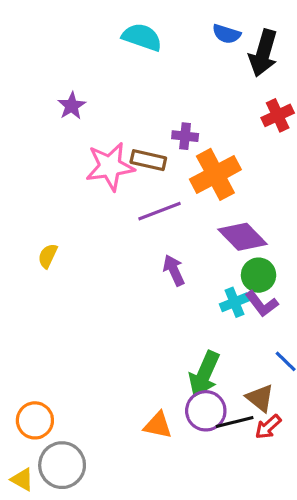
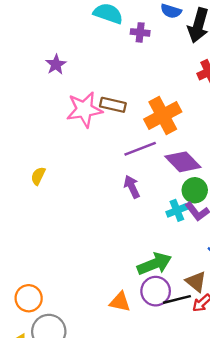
purple cross: (185, 136) -> (140, 32), moved
purple line: (159, 211) -> (140, 149), moved
green arrow: (204, 374) -> (154, 264), turned -136

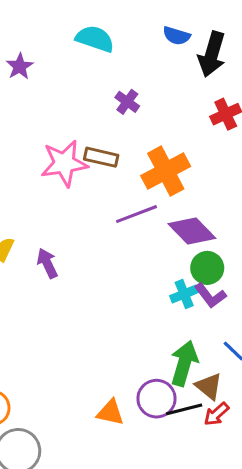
purple cross: (140, 32) -> (127, 102), moved, turned 30
purple star: (56, 64) -> (20, 66), moved
purple arrow: (132, 187) -> (47, 263), moved
green arrow: (154, 264) -> (184, 363), moved, turned -52

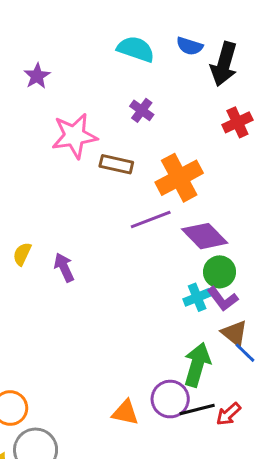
cyan semicircle: (95, 39) -> (136, 49), moved
pink star: (64, 163) -> (74, 136), moved
brown triangle: (209, 386) -> (234, 333), moved

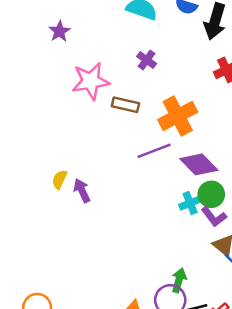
yellow semicircle: (22, 254) -> (60, 179), moved
cyan cross: (197, 297) -> (190, 203), moved
green arrow: (197, 365) -> (179, 280), moved, size x0.7

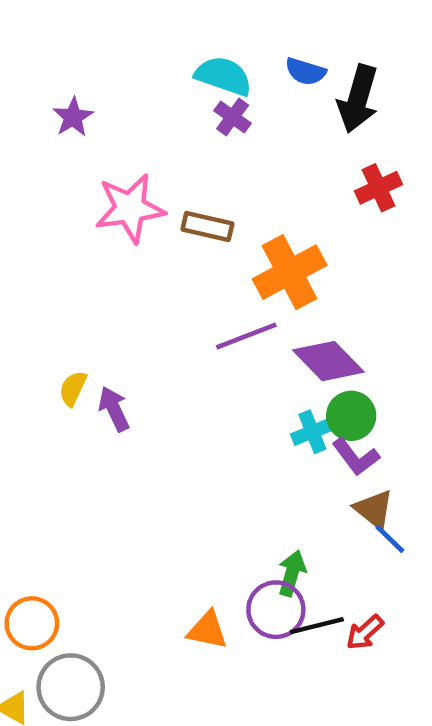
purple cross: (147, 60) -> (233, 117), moved
brown rectangle: (125, 105) -> (207, 227), moved

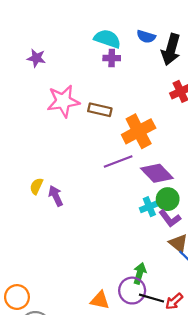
purple star: (73, 117) -> (36, 58), turned -30
purple cross: (233, 117) -> (112, 58), turned -35
black line: (317, 626) -> (151, 298), turned 30

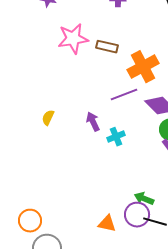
purple arrow: (56, 196) -> (93, 122), moved
cyan cross: (149, 207) -> (116, 137), moved
green arrow: (140, 273) -> (144, 199), turned -84

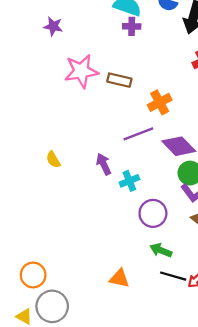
orange cross: (143, 67) -> (160, 102), size x0.7
yellow semicircle: (48, 118) -> (53, 160), turned -56
purple circle: (137, 215) -> (153, 213), moved

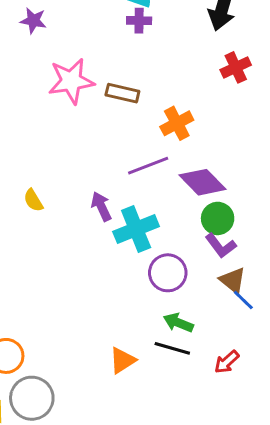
cyan cross: (129, 181) -> (136, 229), size x1.6
black line: (173, 276) -> (172, 348), moved
orange triangle: (119, 278) -> (122, 360), turned -45

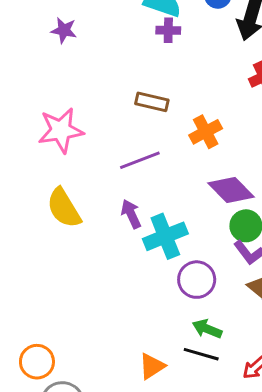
pink star: (71, 81) -> (61, 130), moved
purple line: (148, 166) -> (140, 160), moved
yellow semicircle: (33, 200) -> (64, 208), size x1.8

